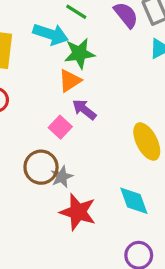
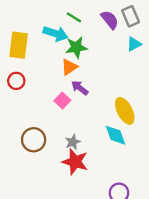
brown circle: (41, 167) -> (34, 140), moved
gray star: (62, 177) -> (73, 142), moved
cyan diamond: (134, 201) -> (116, 135), moved

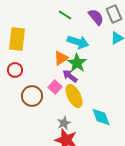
cyan arrow: (56, 34) -> (78, 42), moved
green star: (76, 47) -> (77, 63), moved, turned -30
yellow ellipse: (125, 111) -> (74, 96), moved
brown circle: (34, 140) -> (32, 96), moved

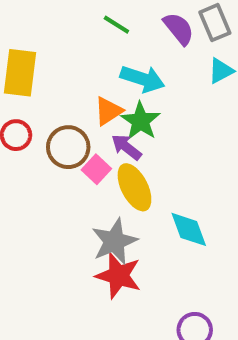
brown circle: (32, 96) -> (68, 147), moved
gray star: (64, 123) -> (114, 241), size x1.6

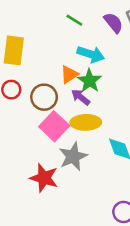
pink square: (96, 169) -> (54, 126), moved, size x1.6
yellow ellipse: (134, 187) -> (86, 122), turned -64
red star: (118, 276) -> (44, 178), moved

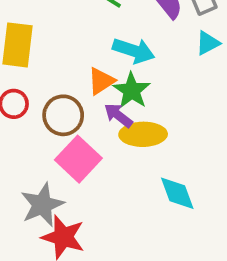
yellow ellipse: (86, 122) -> (143, 134), moved
gray star: (73, 156) -> (42, 205), moved

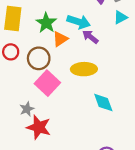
green star: (132, 91) -> (46, 23), moved
purple arrow: (118, 115) -> (90, 37), moved
gray star: (42, 205) -> (27, 109), size x0.6

